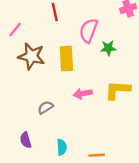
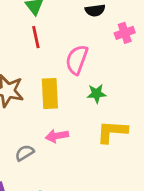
green star: (108, 48) -> (96, 94), moved
pink arrow: (83, 93) -> (57, 136), moved

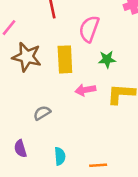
pink arrow: (57, 136) -> (85, 90), moved

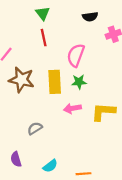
green star: (107, 59) -> (79, 82), moved
cyan semicircle: (60, 156) -> (50, 166), turned 56

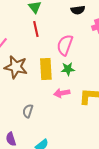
gray semicircle: (35, 128) -> (28, 111), turned -40

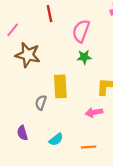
yellow rectangle: (46, 69) -> (60, 86), moved
pink arrow: (62, 93) -> (94, 112), moved

